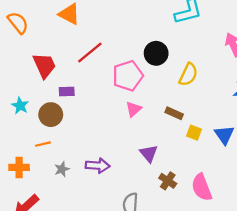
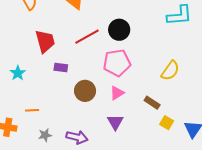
black circle: (156, 53) -> (119, 30), moved
brown circle: (51, 115) -> (85, 91), moved
purple triangle: (149, 153) -> (115, 122), moved

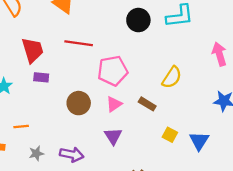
black circle: (119, 30) -> (138, 20), moved
red line: (87, 37) -> (79, 43), turned 40
purple rectangle: (61, 68) -> (41, 77), moved
brown rectangle: (152, 103) -> (147, 104), moved

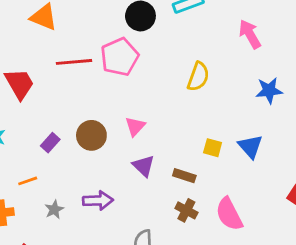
pink pentagon: (113, 71) -> (120, 57), moved
purple rectangle: (41, 77) -> (50, 143), moved, turned -40
brown rectangle: (147, 104) -> (184, 176), moved

